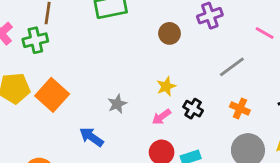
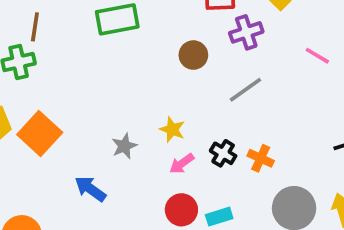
gray line: (232, 67) -> (245, 90), moved
yellow star: (166, 86) -> (172, 130), moved, turned -30
orange cross: (240, 108) -> (261, 158), moved

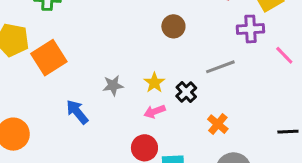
purple cross: (246, 32) -> (250, 29), moved
brown circle: (193, 55) -> (173, 26), moved
black cross: (223, 153) -> (186, 92), moved

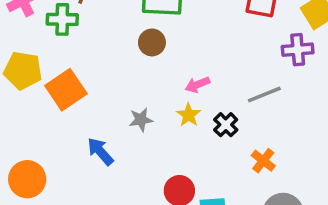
brown circle: (173, 26) -> (152, 42), moved
pink arrow: (155, 111) -> (197, 85), moved

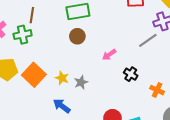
gray line: (264, 94) -> (148, 40), moved
yellow star: (189, 115) -> (62, 78), moved

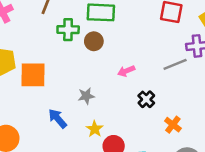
green cross: (23, 35) -> (68, 30), moved
orange square: (34, 75) -> (33, 75), turned 35
yellow star: (62, 78) -> (95, 129), moved

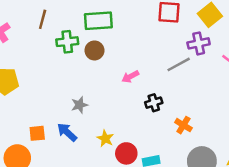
orange square: (33, 75) -> (37, 133), moved, size x0.6
gray star: (86, 96) -> (79, 105), moved
black cross: (146, 99) -> (154, 103), turned 35

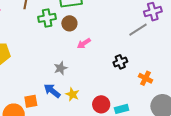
pink arrow: (130, 77) -> (84, 43), moved
orange square: (37, 133) -> (31, 101), moved
yellow star: (105, 138) -> (72, 94), moved

